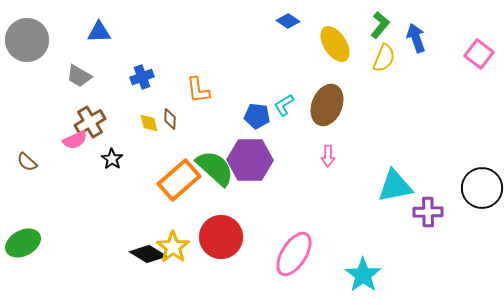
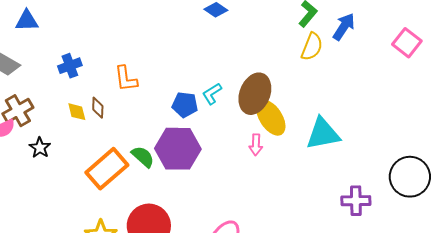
blue arrow: (416, 38) -> (344, 27), turned 52
yellow ellipse: (335, 44) -> (271, 118), moved
green semicircle: (215, 168) -> (143, 157), size x0.6
cyan triangle: (395, 186) -> (323, 134), moved

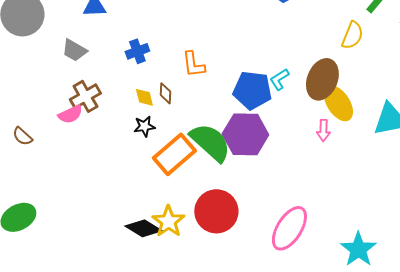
yellow semicircle: (312, 47) -> (352, 35), moved
blue pentagon: (185, 105) -> (252, 90), size x1.5
black star: (40, 148) -> (144, 126), moved, turned 30
green semicircle: (143, 157) -> (210, 142), size x1.8

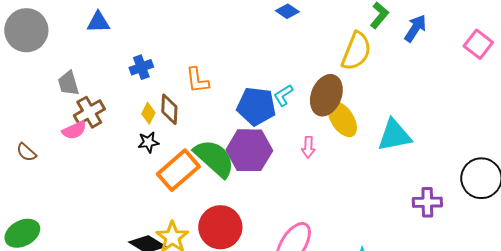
yellow semicircle: (352, 35) -> (356, 51), size x1.4
gray trapezoid: (74, 50) -> (68, 83), moved, turned 44
brown diamond: (165, 93) -> (169, 109), size x1.4
yellow diamond: (144, 97) -> (148, 113), turned 40
pink arrow: (323, 130) -> (308, 147), moved

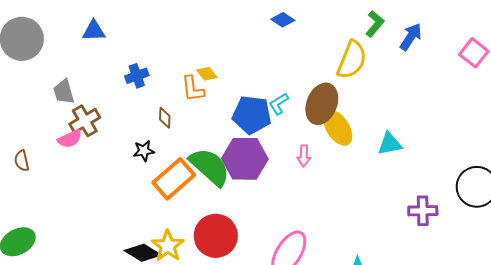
brown diamond: (169, 109) -> (165, 118), size x0.7
yellow diamond: (148, 113) -> (207, 74), moved, turned -65
cyan triangle: (394, 135) -> (390, 144), size x0.7
brown semicircle: (26, 152) -> (22, 161), turned 35

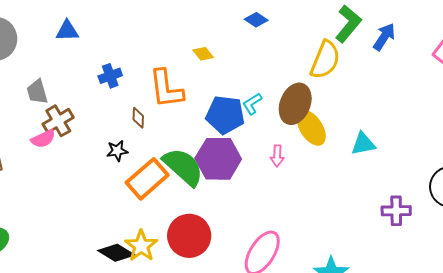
green L-shape: (375, 24) -> (348, 24), size x1.4
yellow diamond: (207, 74) -> (203, 54), moved
orange L-shape: (193, 89) -> (166, 89), size x1.5

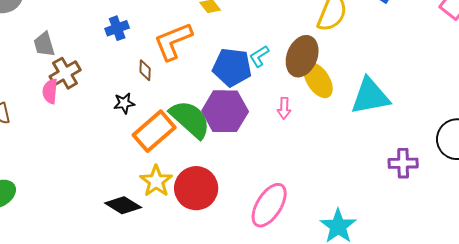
orange L-shape: (166, 89) -> (173, 41), turned 75
pink semicircle: (43, 139) -> (50, 91), turned 120
cyan triangle: (363, 144) -> (370, 96), size x1.6
yellow star: (141, 246) -> (156, 181), moved

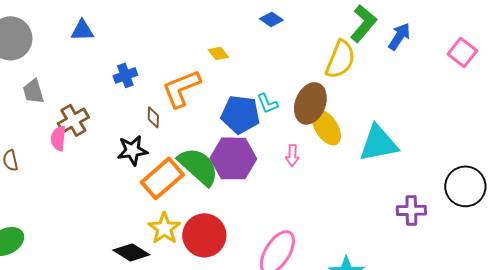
gray trapezoid: (44, 44) -> (33, 91), moved
cyan L-shape: (259, 56) -> (267, 103), turned -80
black star: (124, 103) -> (132, 150), size x1.4

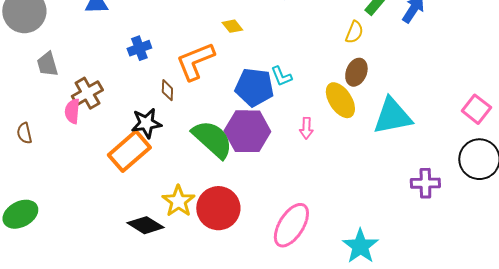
pink square: (462, 52) -> (476, 109), moved
yellow semicircle: (340, 59) -> (354, 32), size x0.6
brown ellipse: (310, 103) -> (356, 72), moved, size x0.7
orange rectangle: (162, 178) -> (129, 151), moved

